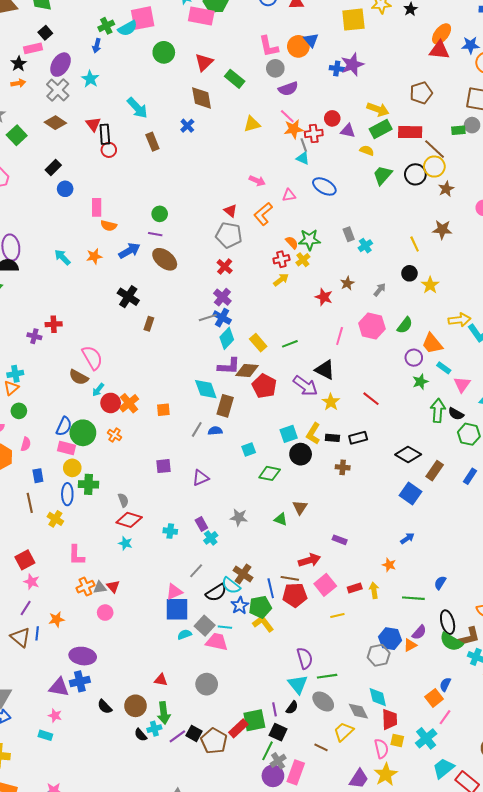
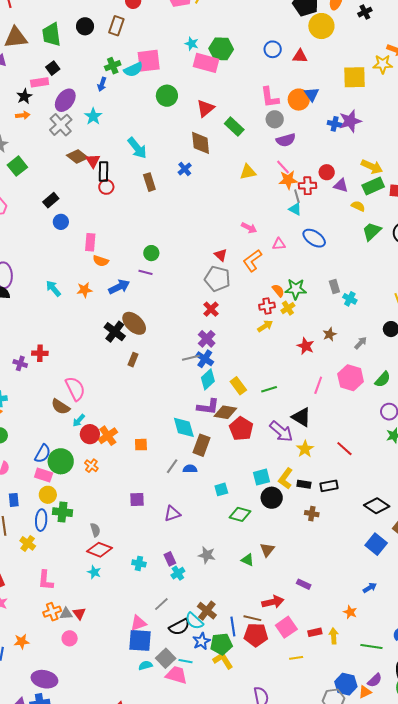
brown diamond: (55, 123) -> (77, 157), moved
cyan cross: (365, 246) -> (350, 299), turned -32
brown ellipse: (165, 259) -> (134, 323), moved

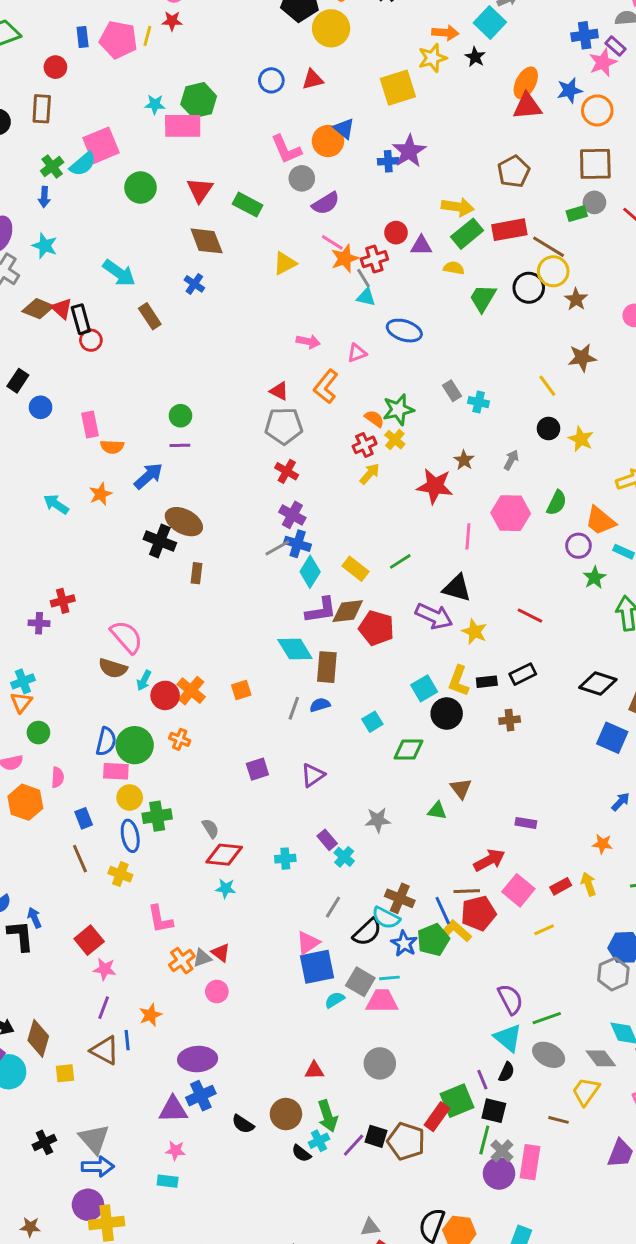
red star: (306, 346) -> (435, 486), size x1.4
yellow L-shape: (223, 660) -> (456, 931), moved

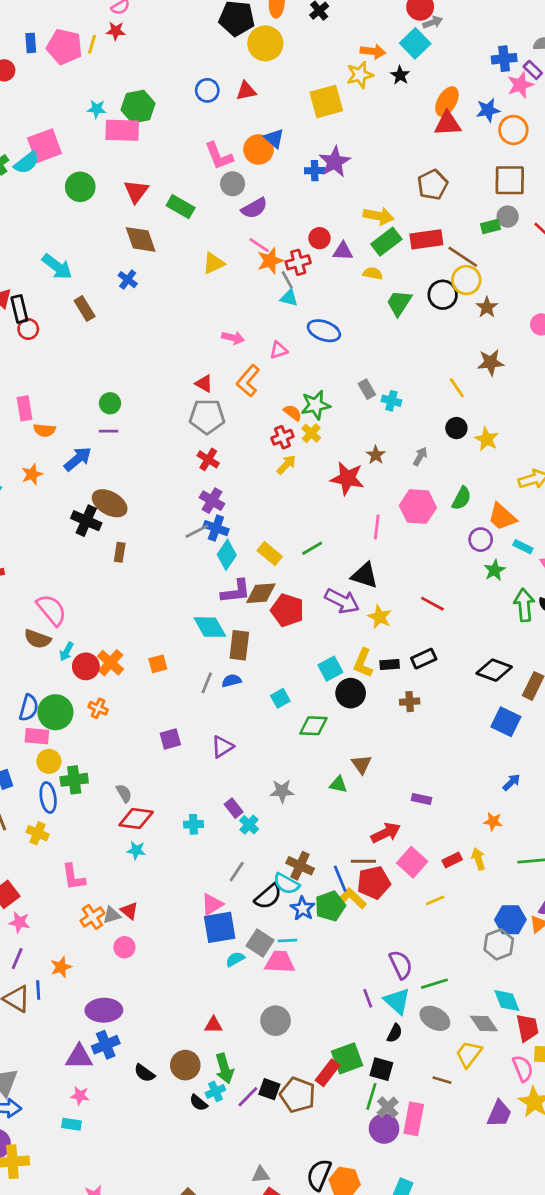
purple line: (482, 1080) -> (368, 998), moved

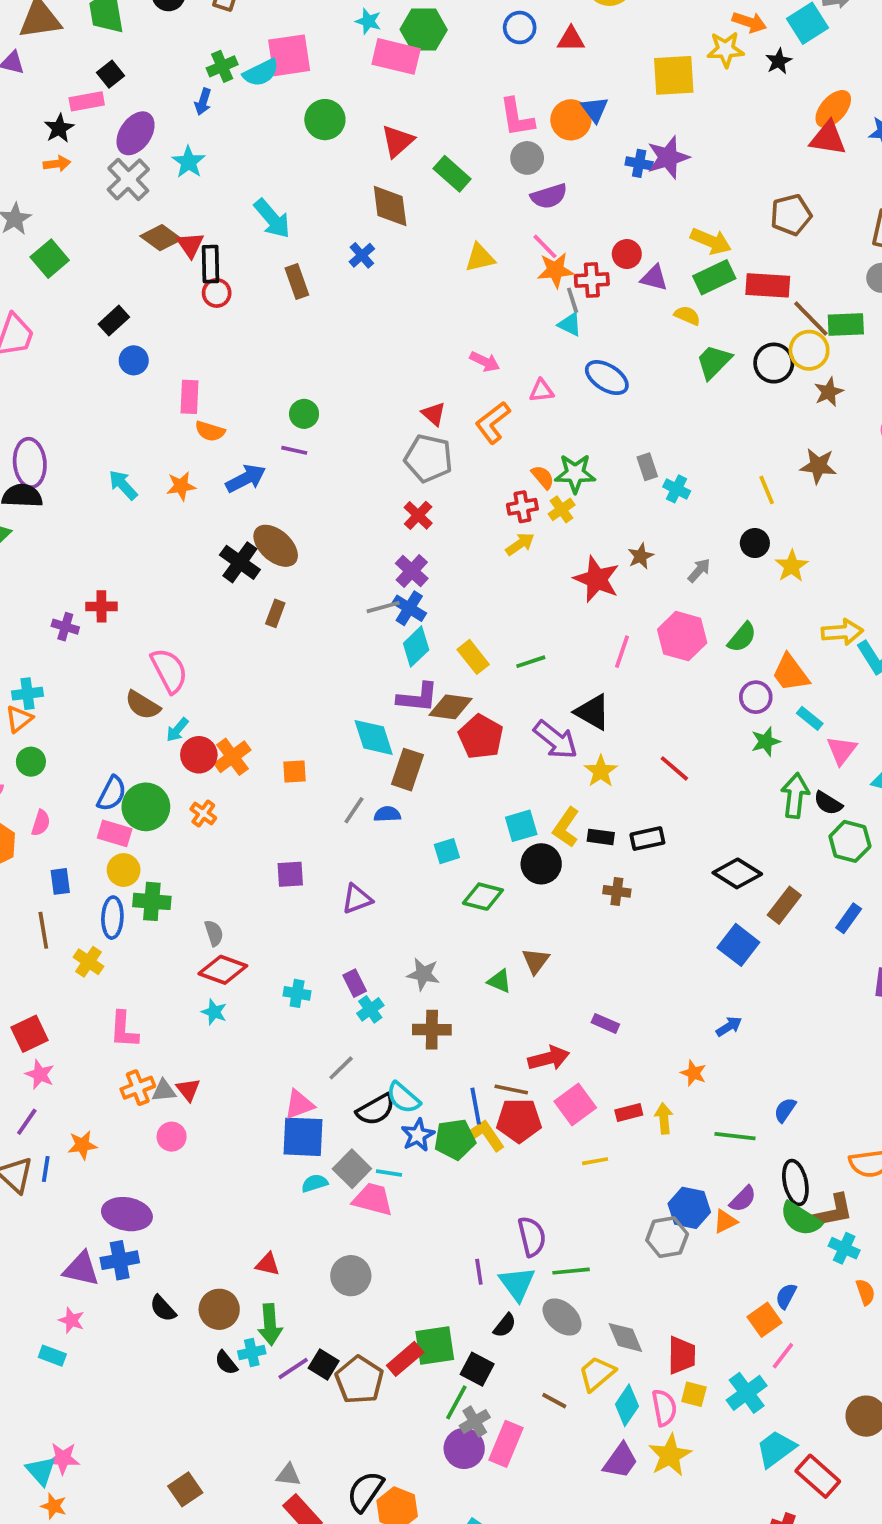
green rectangle: (490, 226) -> (846, 324), moved, size x1.4
brown cross: (300, 866) -> (432, 1030), moved, turned -36
cyan diamond: (507, 1001) -> (627, 1405), moved, turned 44

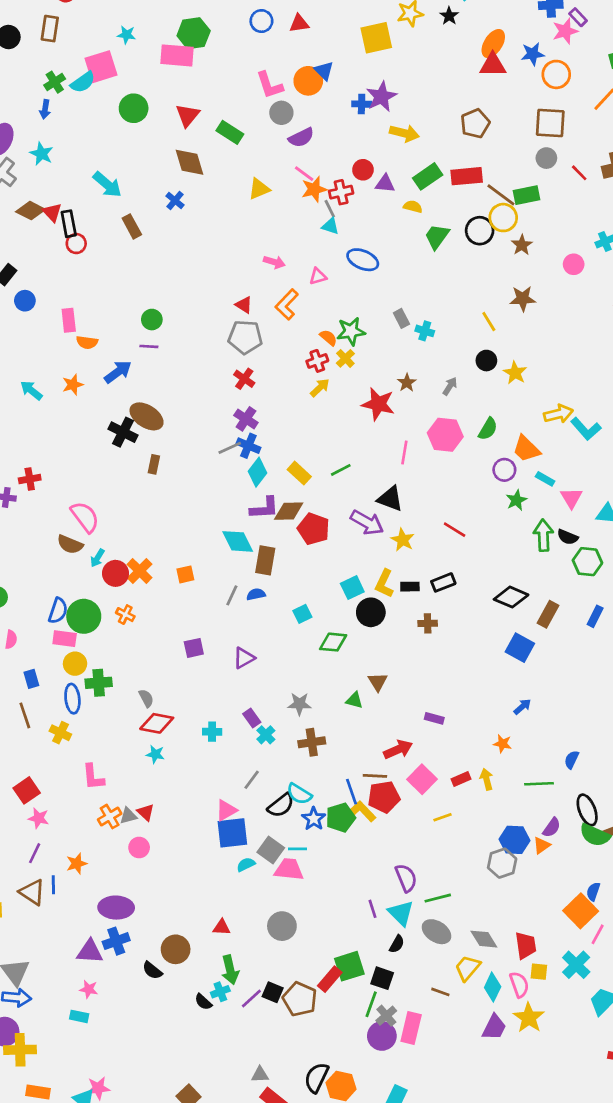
cyan star: (368, 21) -> (126, 35), moved
yellow arrow: (711, 241) -> (404, 133), moved
brown circle: (219, 1309) -> (176, 949), moved
orange square: (765, 1320) -> (581, 911), size x1.4

